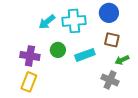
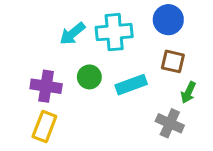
green arrow: (122, 60) -> (188, 92), turned -40

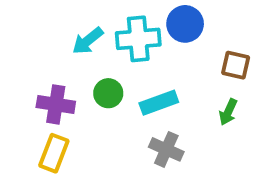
blue circle: (168, 20) -> (185, 24), moved
brown square: (173, 61) -> (236, 65), moved
gray cross: (170, 123) -> (166, 149), moved

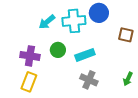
green arrow: (228, 112) -> (128, 79), moved

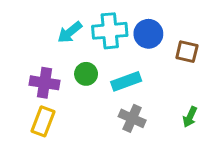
blue circle: (99, 13) -> (148, 34), moved

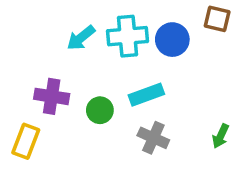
brown square: (187, 52) -> (217, 19), moved
green circle: (86, 74) -> (100, 110), moved
yellow rectangle: (43, 121) -> (26, 141), moved

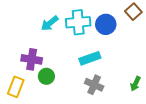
brown square: (217, 19) -> (133, 12), turned 35
green circle: (100, 110) -> (46, 76), moved

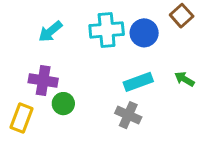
cyan arrow: (50, 23) -> (50, 31), moved
cyan rectangle: (90, 58) -> (138, 82), moved
green arrow: (135, 84) -> (184, 79), moved, turned 96

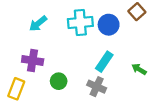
green arrow: (184, 79) -> (139, 69), moved
cyan rectangle: (138, 82) -> (104, 62), turned -36
green circle: (63, 104) -> (59, 81), moved

